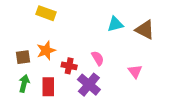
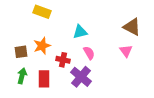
cyan triangle: (115, 24) -> (80, 32), moved
pink triangle: (135, 71) -> (126, 51), moved

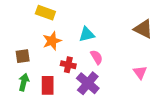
orange star: (42, 46) -> (52, 41), moved
pink triangle: (126, 51) -> (140, 72), moved

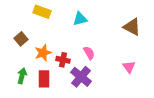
cyan triangle: (87, 34) -> (80, 19), moved
orange star: (52, 41) -> (43, 53), moved
brown square: (23, 56) -> (21, 39), moved, turned -32

